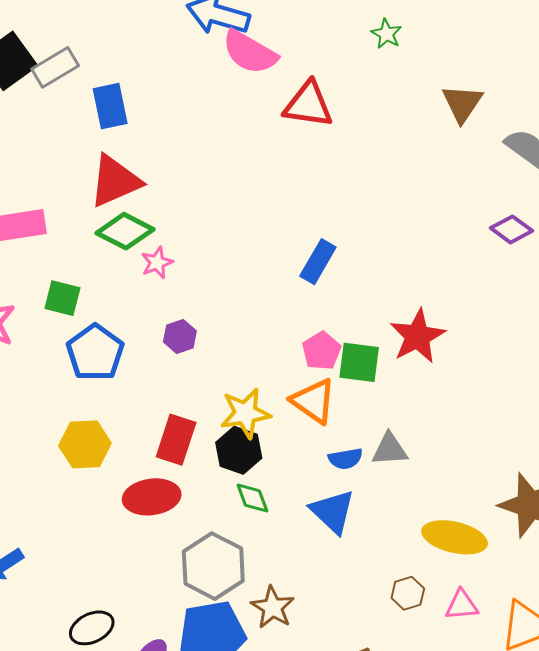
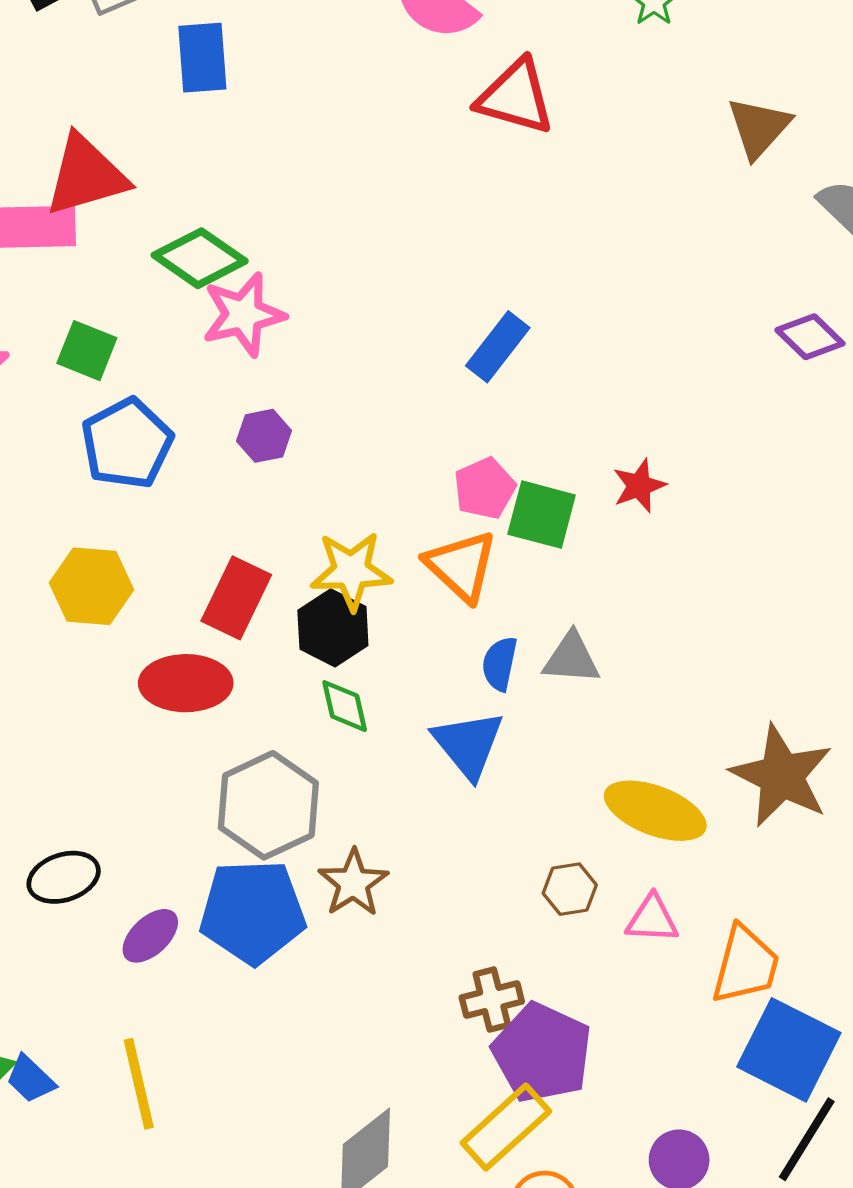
red triangle: (115, 181) -> (86, 175), moved
pink star: (157, 263) -> (243, 315), size x1.6
red star: (417, 336) -> (639, 486), size x0.6
blue semicircle: (345, 459) -> (500, 664), turned 104

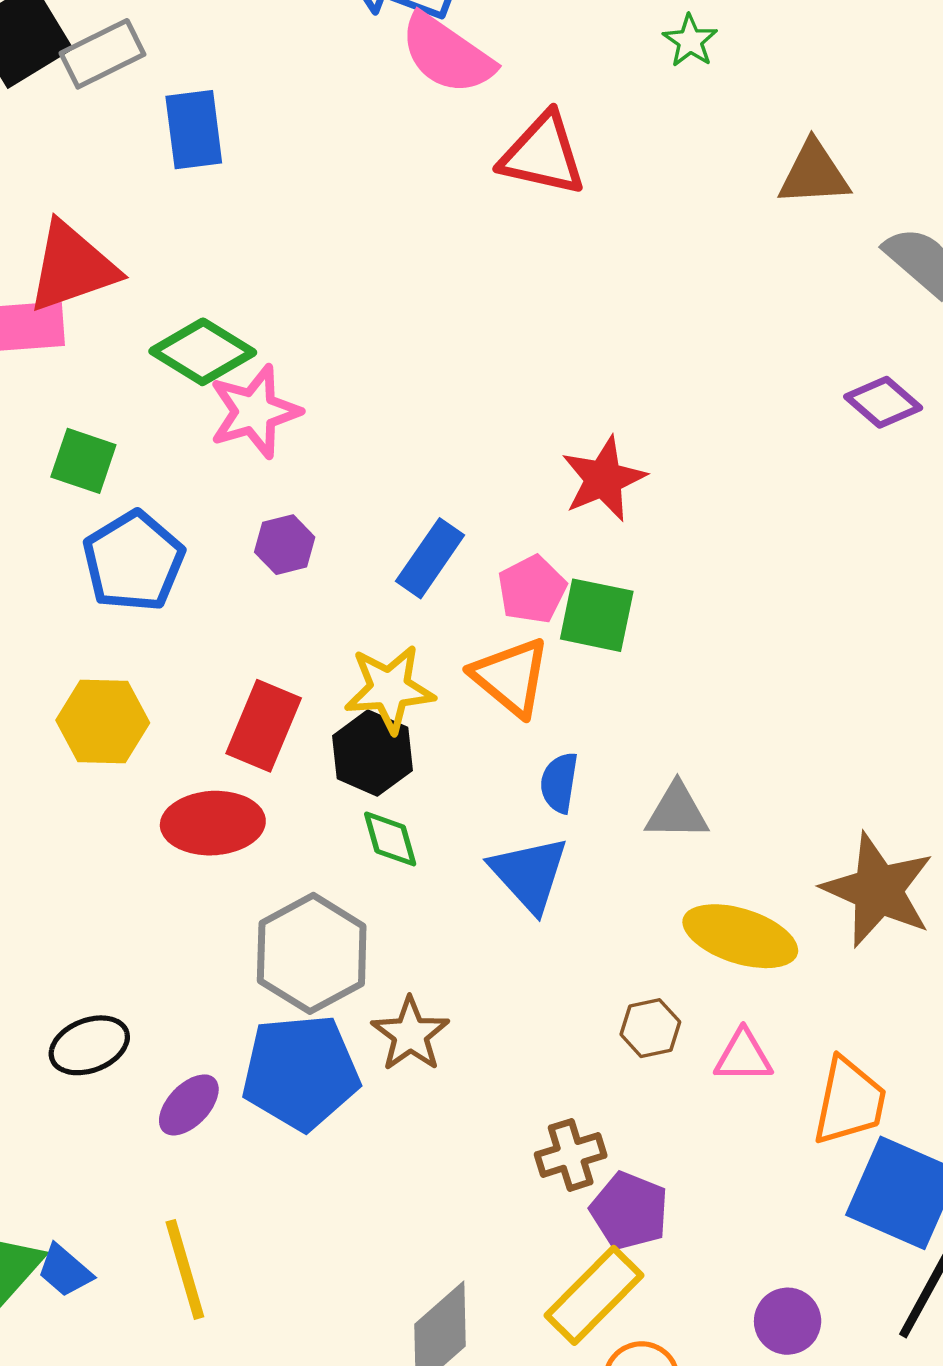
brown triangle: (759, 127) -> (814, 174), turned 48
blue rectangle: (498, 347) -> (430, 558), moved
red star: (639, 486) -> (604, 479), moved, size x1.4
gray triangle: (571, 658) -> (677, 812), moved
purple pentagon: (542, 1053) -> (629, 1211), size x0.7

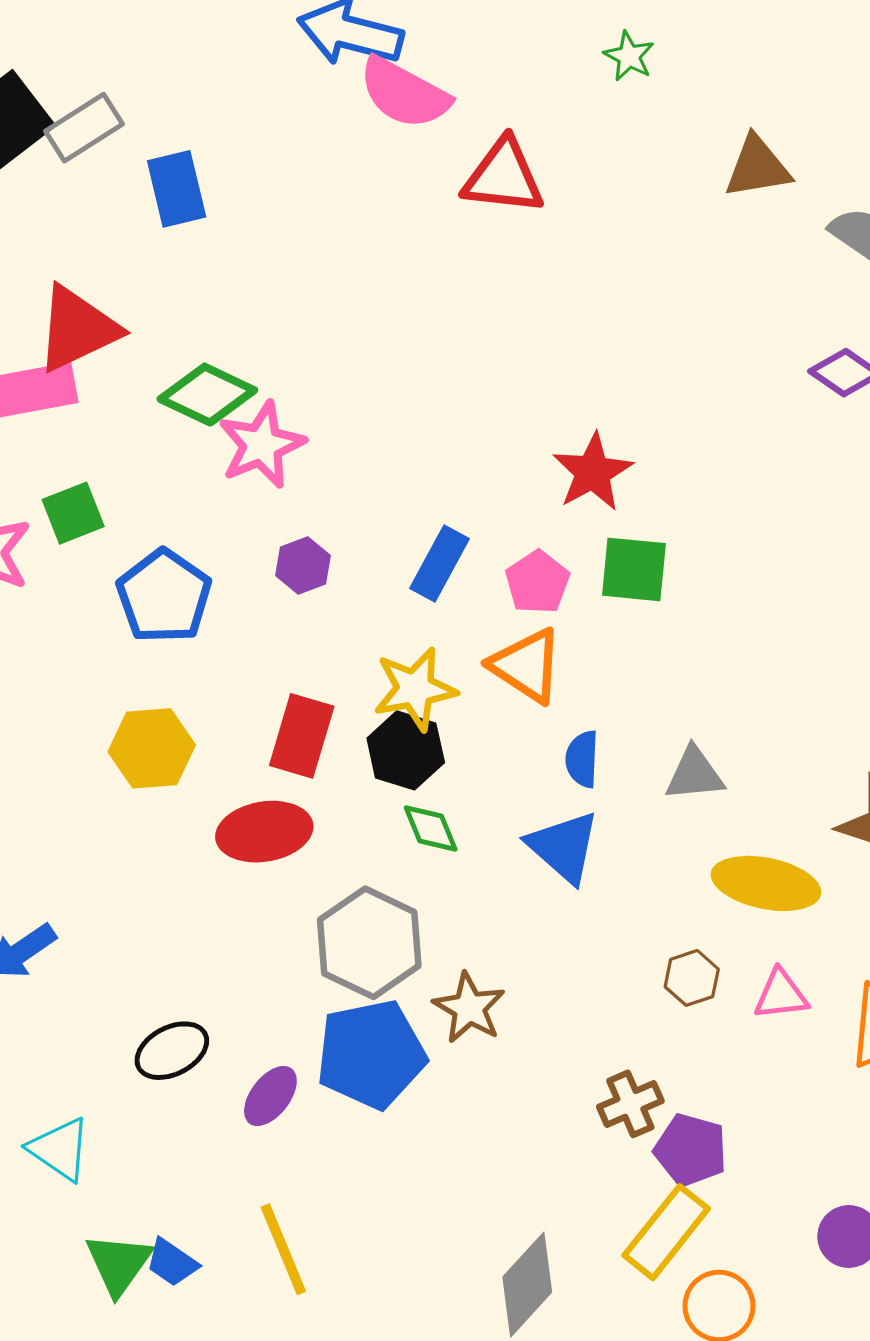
green square: (83, 461) -> (73, 513), moved, turned -34
green square: (597, 615) -> (634, 569), moved

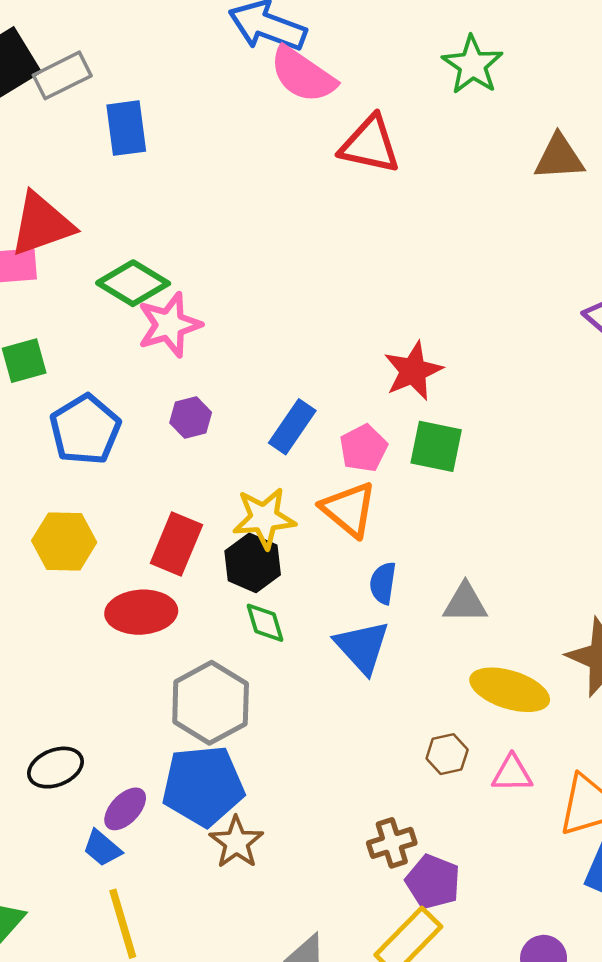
green star: (629, 56) -> (472, 65), size x1.6
brown star: (469, 1008) -> (236, 842), moved
blue trapezoid: (172, 1263) -> (102, 848), moved

